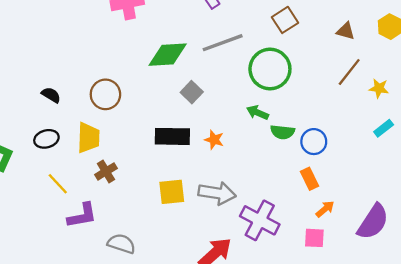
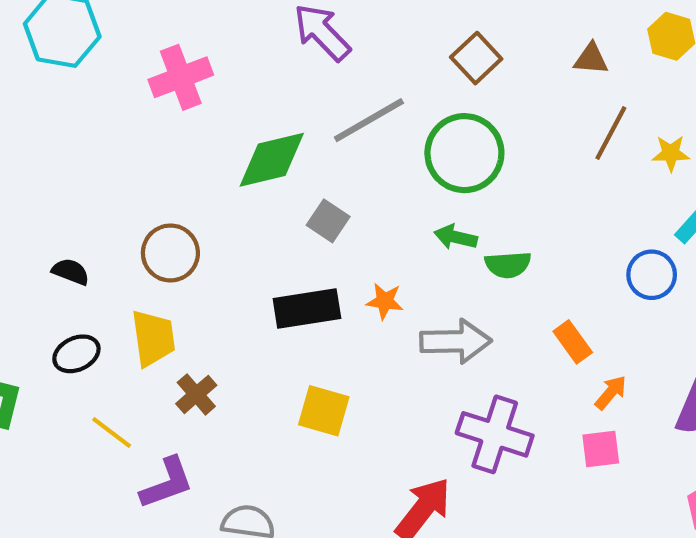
blue circle: (314, 142) -> (652, 275), moved
yellow square: (172, 192) -> (324, 411), turned 32
gray arrow: (217, 193) -> (456, 341), moved

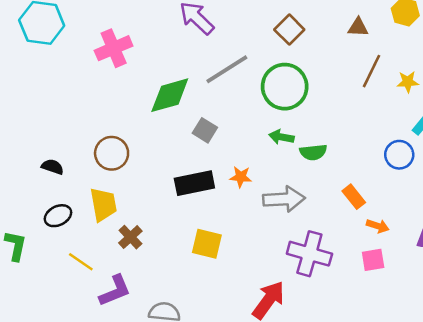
orange arrow: (611, 392) -> (378, 226), turned 70

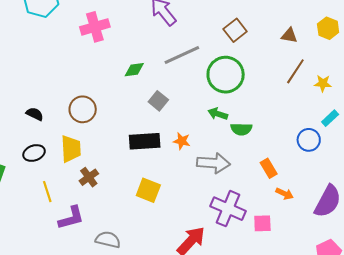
green diamond: (170, 95) -> (134, 70), size x0.6
pink square: (373, 260) -> (262, 223), moved
yellow line: (81, 262) -> (47, 192), turned 30

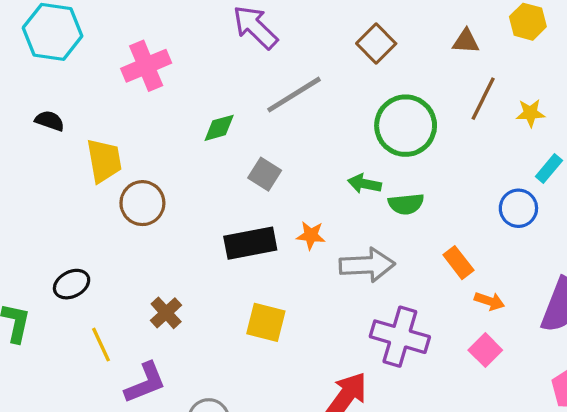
green circle: (226, 75) -> (406, 126), moved
black semicircle: (35, 114) -> (50, 121), moved
yellow trapezoid: (71, 149) -> (104, 161), moved
pink square: (262, 223) -> (485, 350), moved, turned -36

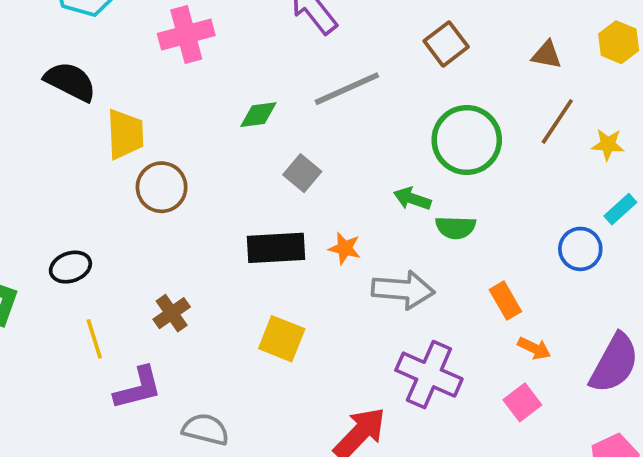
black semicircle: (50, 121) -> (70, 82), size x1.6

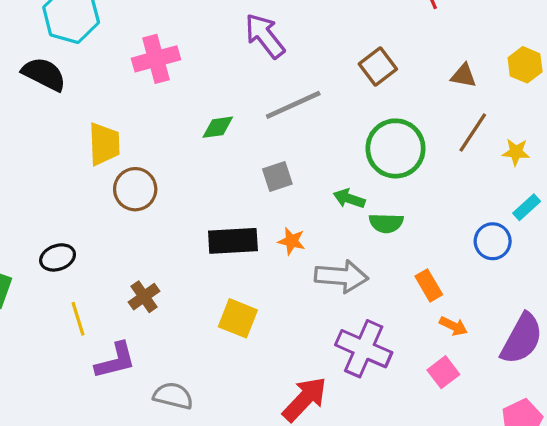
black semicircle: (70, 82) -> (44, 74), moved
gray square: (302, 173) -> (277, 176), moved, turned 32

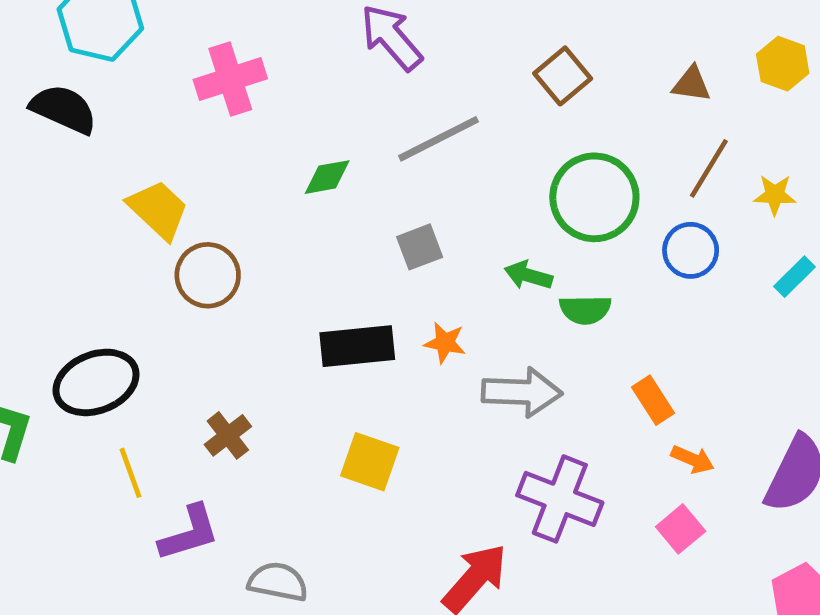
yellow trapezoid: (104, 144) -> (158, 210), turned -42
blue circle: (493, 241) -> (691, 250), moved
black ellipse: (58, 257) -> (96, 382), size x1.6

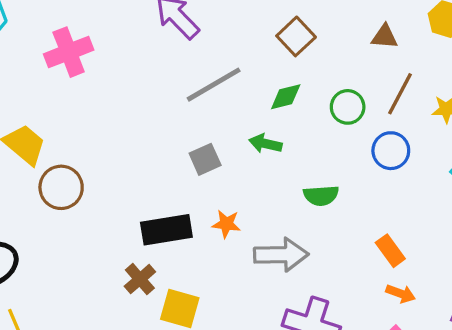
green diamond: (327, 177) -> (286, 97), moved
green circle: (594, 197) -> (348, 107), moved, size x0.6
green arrow: (528, 275) -> (265, 144), moved
orange rectangle: (653, 400) -> (390, 251), moved
brown cross: (228, 435) -> (140, 279), moved

